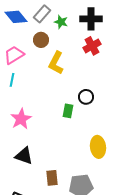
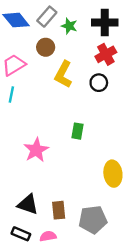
black circle: (86, 97) -> (99, 83), moved
pink star: (21, 119) -> (36, 150), moved
black triangle: (24, 156) -> (28, 204), moved

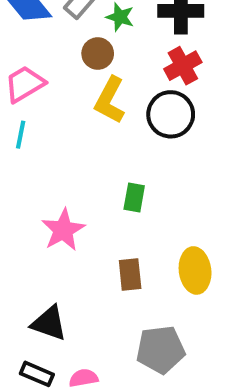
brown circle: (46, 47) -> (98, 54), moved
black circle: (99, 83) -> (171, 114), size x1.5
brown rectangle: (59, 210) -> (130, 275), moved

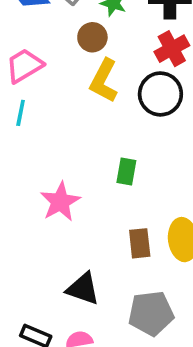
brown rectangle: (130, 275) -> (140, 243), moved
black triangle: (49, 323) -> (83, 289), moved

